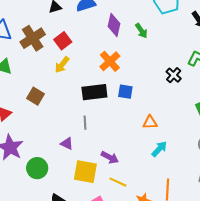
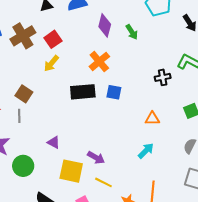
black cross: (174, 75) -> (163, 77), turned 35
orange triangle: (150, 122) -> (152, 119), moved
gray line: (85, 123) -> (19, 116), moved

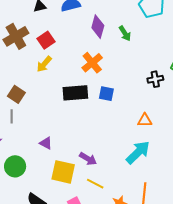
cyan arrow: (146, 151) -> (138, 152), size x1.5

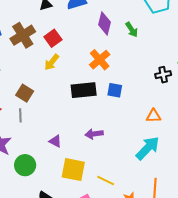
purple arrow: (88, 159) -> (94, 134), moved, turned 144

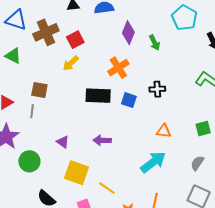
black cross: (163, 75) -> (157, 89), moved
brown square: (25, 93) -> (39, 90), turned -30

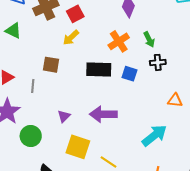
green arrow: (154, 43) -> (149, 39), moved
brown square: (39, 90) -> (51, 65), moved
orange triangle: (164, 131) -> (175, 100), moved
purple arrow: (102, 140) -> (103, 114), size x1.5
purple triangle: (63, 142) -> (64, 116), turned 40

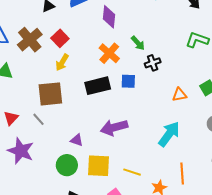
brown square: (51, 65) -> (50, 94), size x1.5
gray line: (33, 86) -> (39, 119), turned -32
purple triangle: (64, 116) -> (77, 140), turned -40
green circle: (31, 136) -> (67, 165), moved

